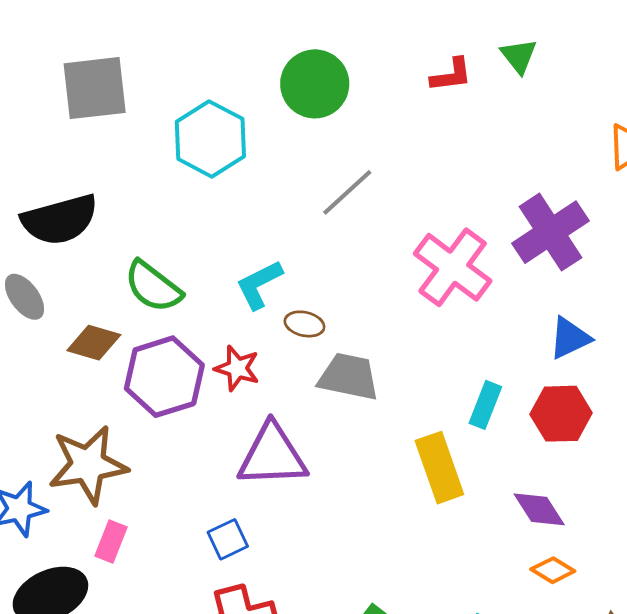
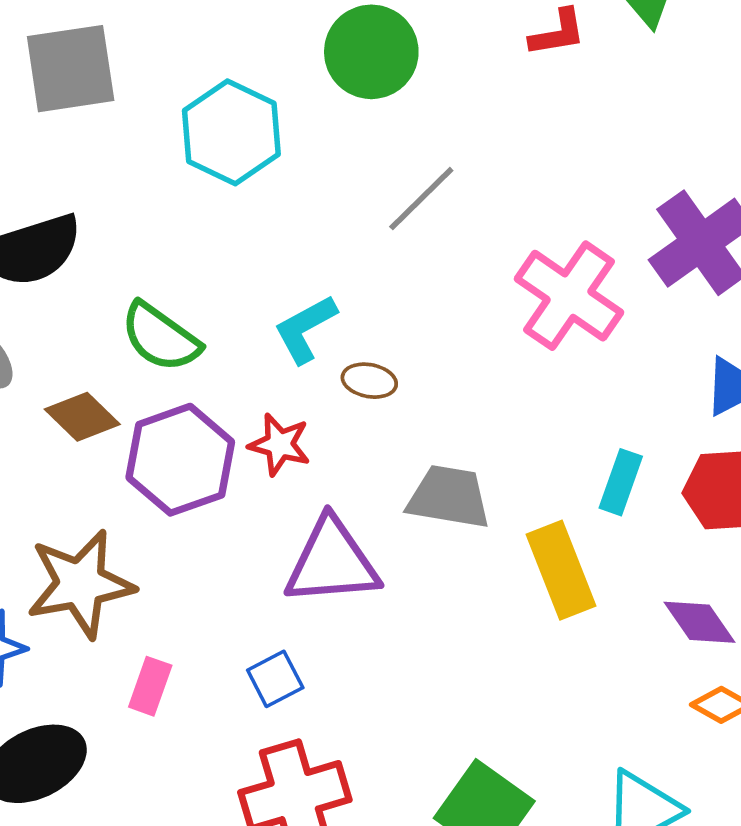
brown diamond: (94, 343) -> (82, 417), turned 30
gray trapezoid: (349, 377) -> (449, 497), moved
pink rectangle: (111, 541) -> (150, 686), moved

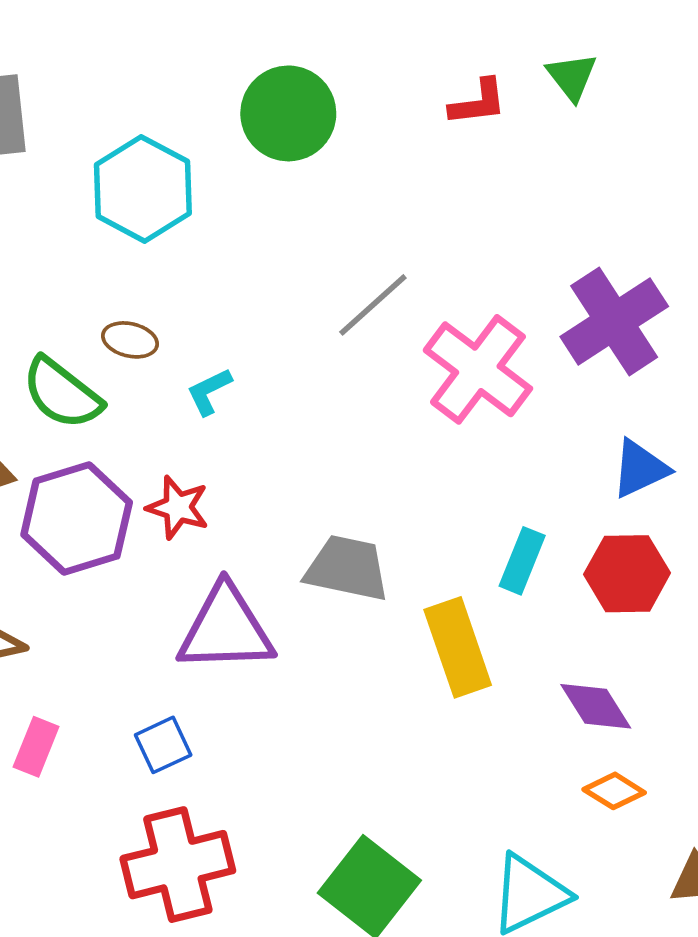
gray line: (421, 199) -> (373, 305), moved
cyan L-shape: (305, 329) -> (209, 391), size x0.7
brown ellipse: (369, 381) -> (130, 340), moved

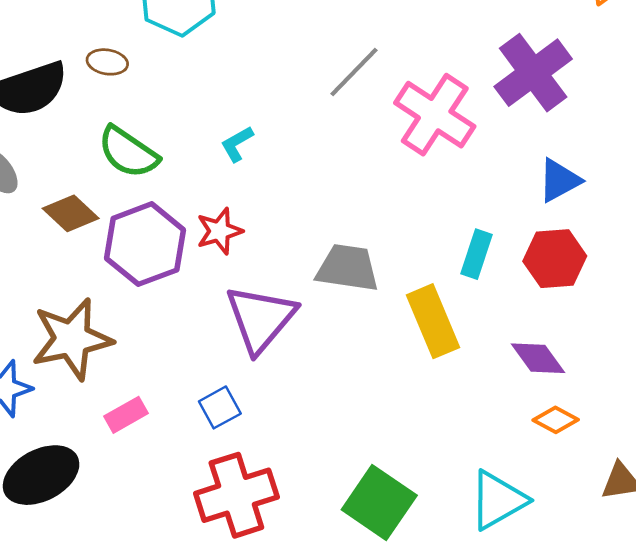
brown ellipse: (130, 340) -> (107, 62), moved
red star: (178, 507) -> (219, 231), turned -30
purple triangle: (226, 629) -> (261, 319), turned -44
pink rectangle: (36, 747) -> (126, 415), turned 42

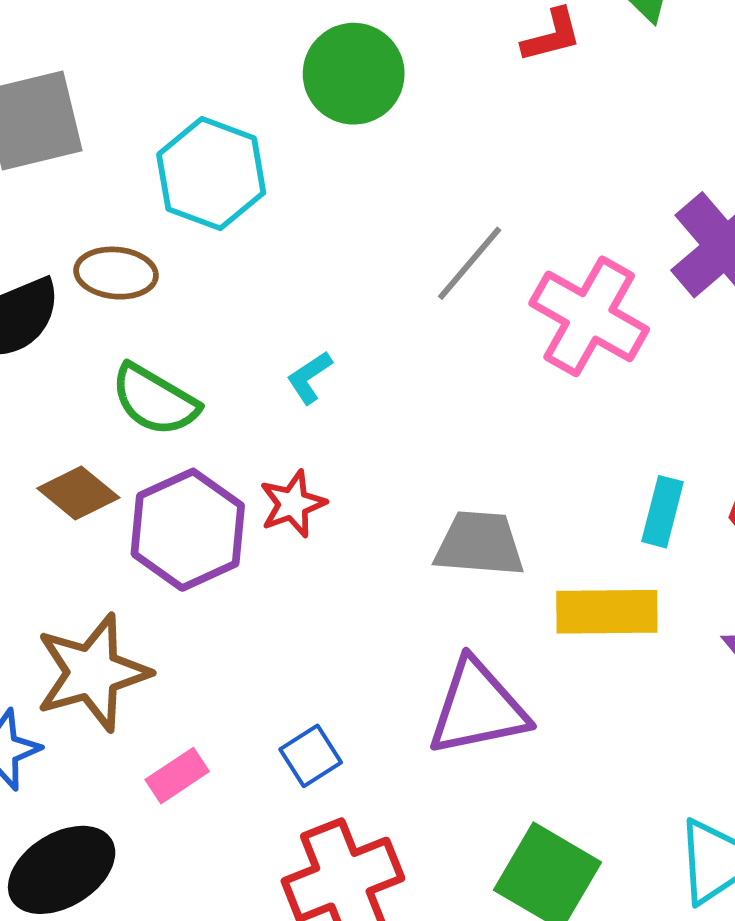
brown ellipse: (107, 62) -> (116, 273), size x1.4
purple triangle: (261, 319) -> (478, 708), moved, turned 42
yellow rectangle: (433, 321) -> (607, 612), turned -64

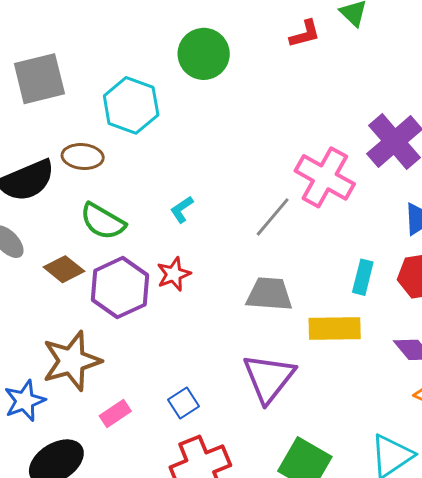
gray line: (470, 263) -> (273, 217), moved
purple triangle: (478, 708) -> (269, 378), turned -40

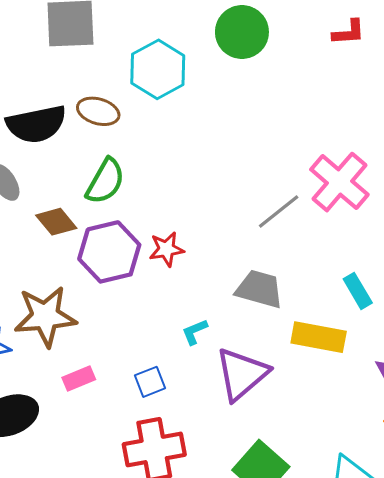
cyan L-shape: (182, 209) -> (195, 332), moved
green semicircle: (103, 221) -> (105, 181), turned -102
cyan rectangle: (363, 277) -> (358, 291), turned -56

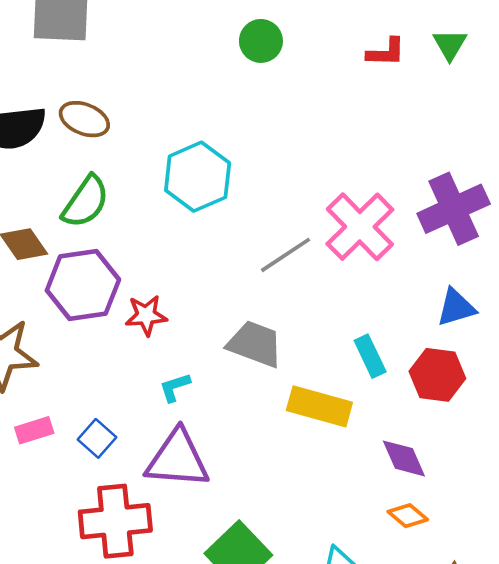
green circle: (242, 32) -> (261, 41), size x0.7
cyan hexagon: (158, 69) -> (198, 177), moved
red star: (166, 249) -> (146, 315), moved
purple triangle: (242, 374) -> (178, 459), moved, turned 40
blue square: (150, 382) -> (97, 438), moved, turned -32

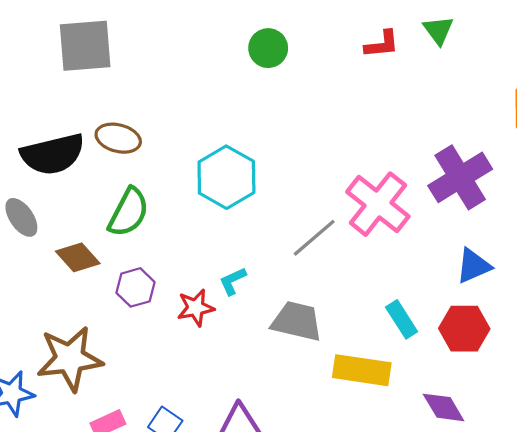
purple hexagon: (83, 285) -> (135, 287), size x0.6
cyan L-shape: (175, 387) -> (233, 281), moved

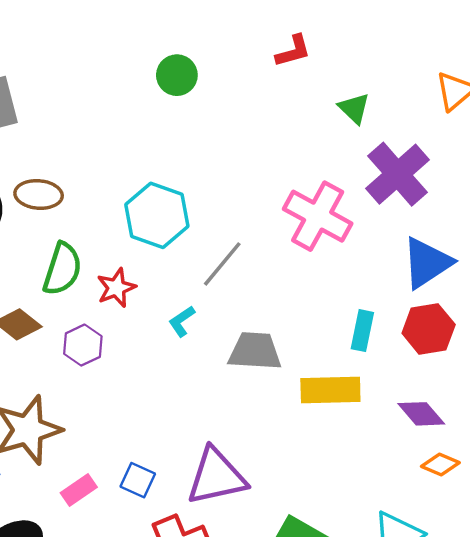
green triangle: (438, 30) -> (354, 108), moved
gray line: (314, 238) -> (222, 264), moved
blue triangle: (473, 266) -> (427, 263), size x1.4
red star: (196, 308) -> (116, 288), moved
cyan rectangle: (402, 319) -> (362, 331), turned 54

